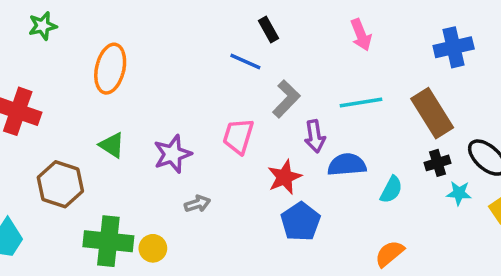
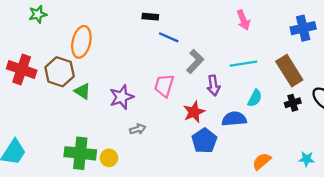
black rectangle: (269, 29) -> (150, 17), moved, turned -56
blue semicircle: (347, 165) -> (234, 119), moved
brown hexagon: (60, 184) -> (60, 72), moved
cyan semicircle: (391, 190) -> (255, 98), moved
cyan star: (459, 193) -> (307, 159), moved

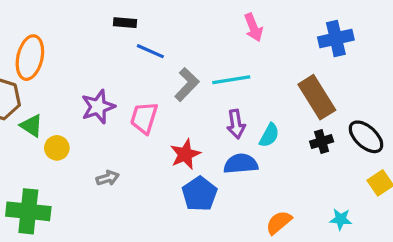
cyan line: (243, 64) -> (231, 80), moved
purple arrow: (213, 86) -> (236, 124), moved
purple star: (122, 97) -> (98, 107), moved
yellow circle: (109, 158) -> (57, 148), moved

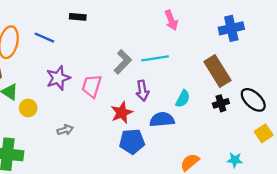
blue line: (150, 51) -> (44, 38), moved
purple arrow: (236, 124) -> (142, 91), moved
blue pentagon: (200, 194) -> (132, 141), turned 30

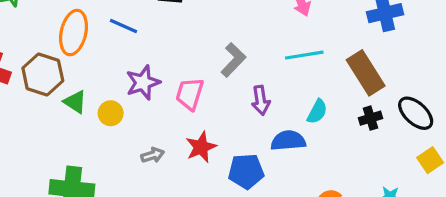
cyan line: (155, 58) -> (304, 55), moved
yellow circle: (28, 108) -> (111, 113), moved
red star: (122, 113) -> (201, 147), moved

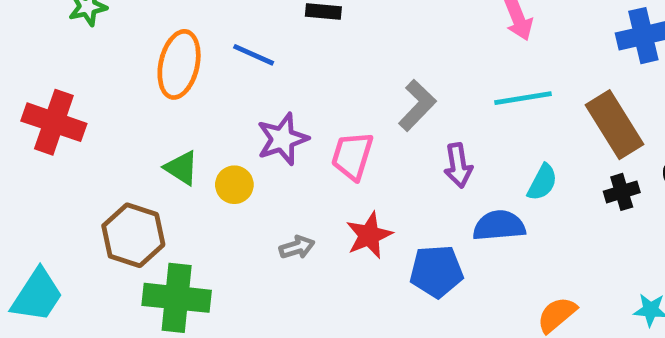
brown hexagon: (43, 74) -> (133, 235), moved

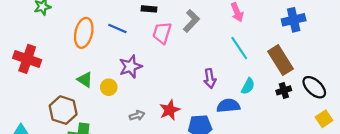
cyan line: (523, 98) -> (239, 48), turned 65
gray L-shape: (417, 105) -> (191, 21), moved
pink trapezoid: (352, 156) -> (162, 33), moved

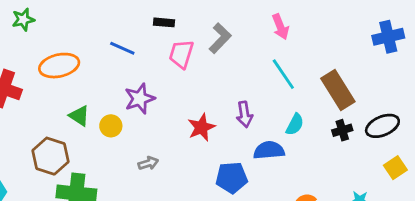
blue cross: (294, 20) -> (388, 37), moved
orange ellipse: (84, 33) -> (59, 66), moved, turned 64
black ellipse: (314, 87) -> (382, 126), turned -65
red star: (170, 110) -> (201, 127), moved

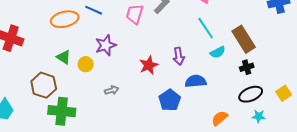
orange ellipse: (59, 66) -> (65, 19), moved
cyan semicircle: (295, 124) -> (218, 52), moved, turned 35
black ellipse: (382, 126) -> (251, 94), moved
blue pentagon: (232, 178) -> (170, 100), turned -30

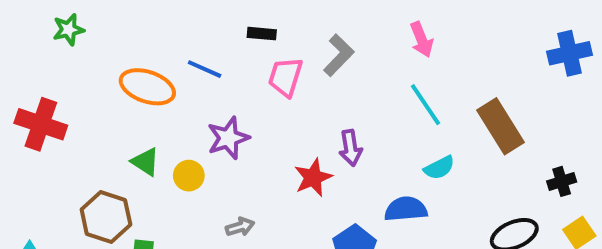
orange ellipse: (65, 19) -> (147, 87), turned 32
cyan semicircle: (218, 52) -> (439, 168), moved
purple arrow: (179, 56) -> (351, 148), moved
black cross: (247, 67) -> (562, 181), moved

